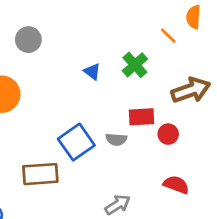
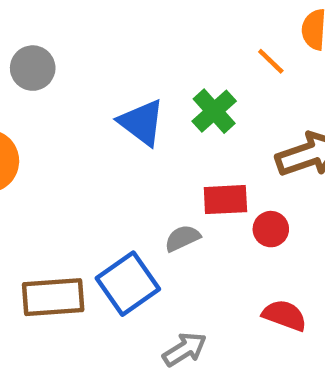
blue triangle: (92, 72) -> (142, 122), size x1.6
gray semicircle: (116, 139) -> (182, 238), turned 150
blue square: (76, 142) -> (128, 284), moved

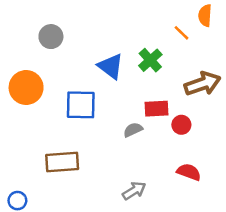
blue square: (128, 284) -> (81, 105), moved, turned 36

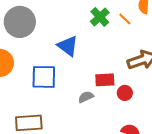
gray circle: (51, 37) -> (20, 22), size x1.6
green cross: (150, 60) -> (100, 17), moved

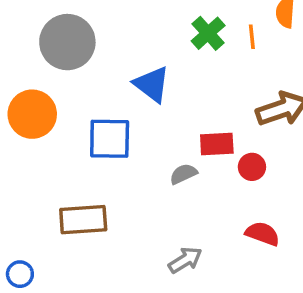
orange line: (125, 19) -> (252, 37), turned 40

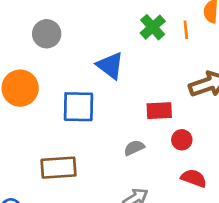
gray circle: (67, 42) -> (47, 34), size x0.7
red circle: (252, 167) -> (182, 140), moved
gray semicircle: (183, 174) -> (134, 148), moved

